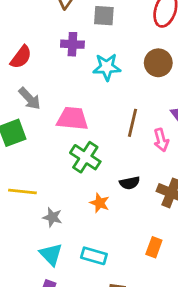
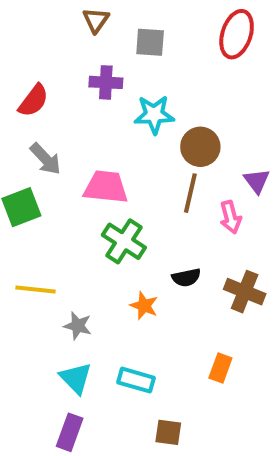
brown circle: (158, 63) -> (200, 147), moved

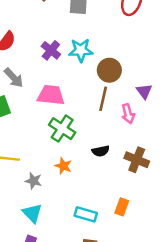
purple cross: (106, 82) -> (51, 50), moved, turned 36
orange star: (144, 306) -> (63, 166), moved
cyan rectangle: (136, 380) -> (86, 214), moved

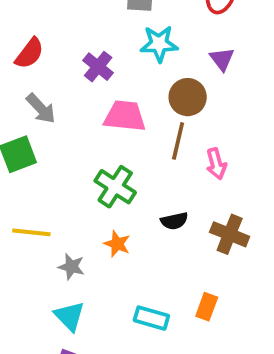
cyan star: (81, 50) -> (159, 44), moved
purple triangle: (144, 91) -> (222, 59), moved
pink trapezoid: (51, 95) -> (125, 116), moved

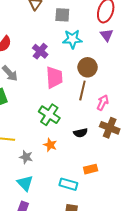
purple triangle: (222, 59) -> (107, 35), moved
pink trapezoid: (125, 116) -> (54, 77), turned 80
pink arrow: (216, 164) -> (103, 103), turned -140
brown cross: (230, 234) -> (110, 128), moved
orange rectangle: (207, 307) -> (91, 169), moved, turned 56

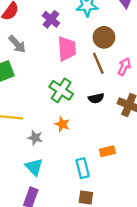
brown line: (82, 90) -> (98, 63), turned -36
pink arrow: (103, 103) -> (124, 67), moved
black semicircle: (80, 133) -> (96, 98), moved
cyan rectangle: (68, 184) -> (83, 168), turned 60

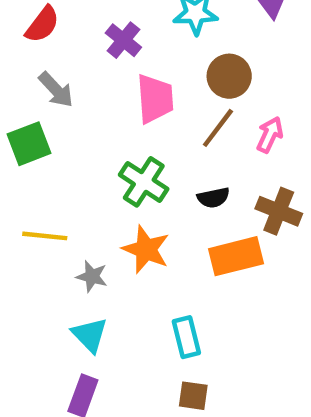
brown line: (98, 63) -> (218, 128), turned 60
orange star: (62, 124) -> (146, 249), size x1.5
orange rectangle: (107, 151) -> (236, 256), moved, size x1.6

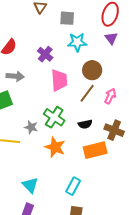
gray arrow: (56, 90) -> (15, 76), turned -42
gray star: (92, 276) -> (31, 127), moved
cyan rectangle: (186, 337) -> (73, 186), turned 42

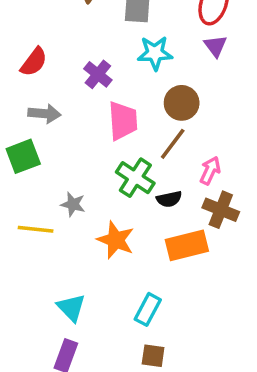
pink arrow: (110, 96) -> (210, 171), moved
green cross: (54, 117) -> (135, 178), moved

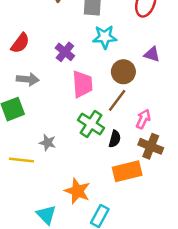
purple triangle: (215, 46) -> (152, 54), moved, turned -35
black semicircle: (169, 199) -> (115, 139), turned -63
orange star: (116, 240) -> (77, 191), moved

